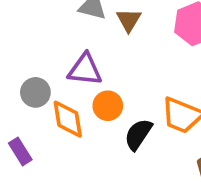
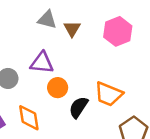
orange diamond: (68, 119) -> (29, 118), moved

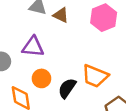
brown triangle: (72, 29) -> (61, 15), turned -35
orange circle: (58, 88) -> (41, 78), moved

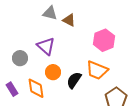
pink hexagon: (104, 18) -> (104, 40), moved
purple triangle: (33, 47) -> (46, 46), turned 36

